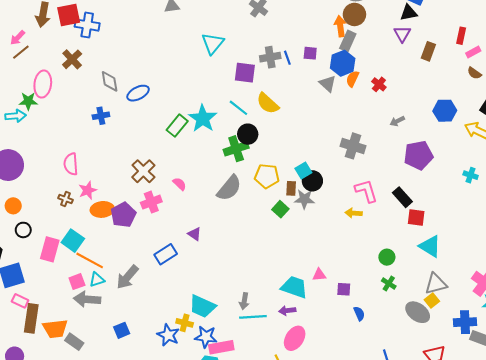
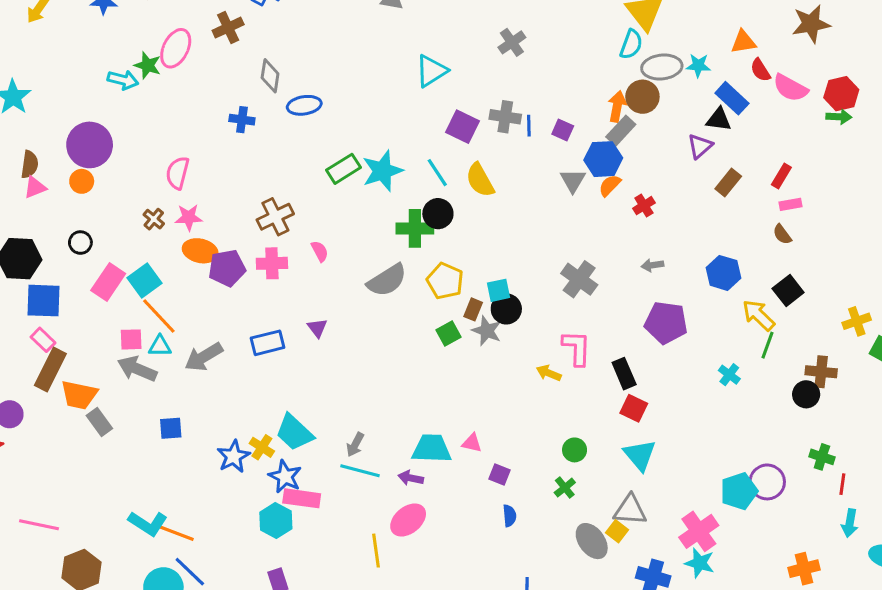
orange circle: (13, 206) -> (82, 181), moved
cyan trapezoid: (294, 287) -> (432, 449), turned -36
yellow square: (432, 300) -> (617, 531), turned -32

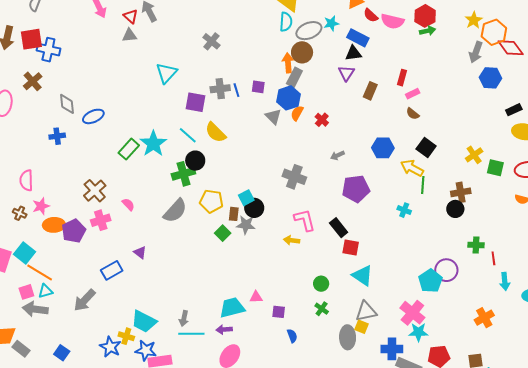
gray arrow: (204, 357) -> (85, 300), moved
blue square: (171, 428) -> (62, 353), moved, turned -35
gray ellipse: (592, 541) -> (348, 337), turned 50

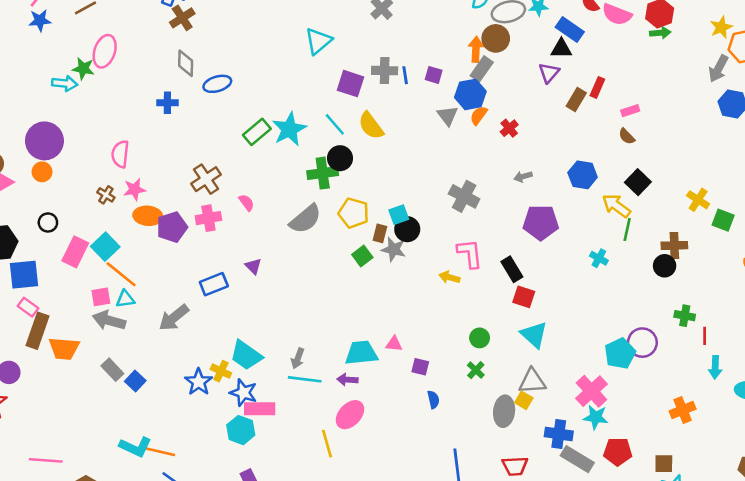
red rectangle: (402, 78) -> (597, 87), moved
brown cross: (33, 81) -> (182, 18), moved
yellow cross: (474, 155) -> (698, 200), turned -30
gray rectangle: (21, 349) -> (112, 370), moved

